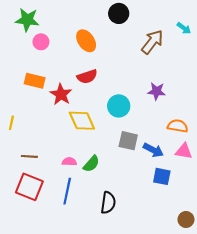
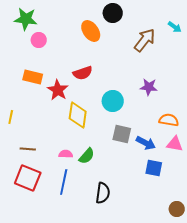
orange ellipse: (86, 41) -> (91, 31), moved
yellow diamond: (82, 121) -> (78, 115), turned 32

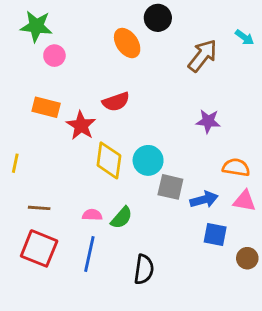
cyan circle: (113, 101) -> (148, 160), moved
blue arrow: (146, 143) -> (204, 200), turned -42
brown circle: (177, 209) -> (247, 258), moved

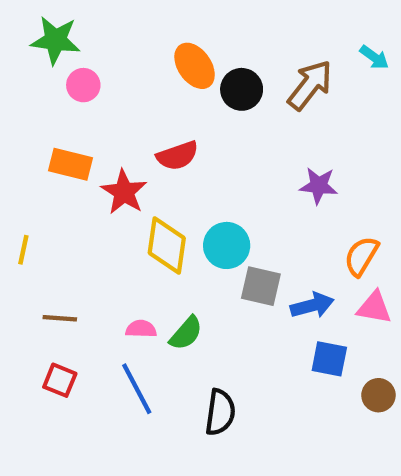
black circle: (158, 18) -> (242, 89), moved
orange semicircle: (236, 167) -> (361, 256), turned -68
red square: (39, 248) -> (60, 380), size x0.6
blue line: (89, 254) -> (137, 389), turned -40

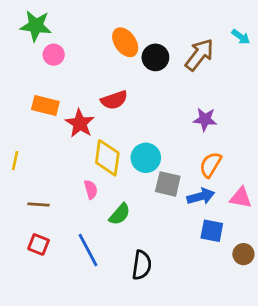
orange semicircle: (361, 256) -> (210, 165), moved
pink semicircle: (141, 329) -> (91, 189), moved, turned 72

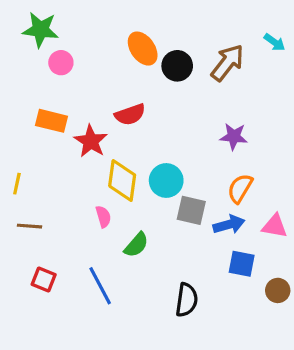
brown line: (39, 205) -> (30, 226), moved
black semicircle: (142, 265) -> (187, 300), moved

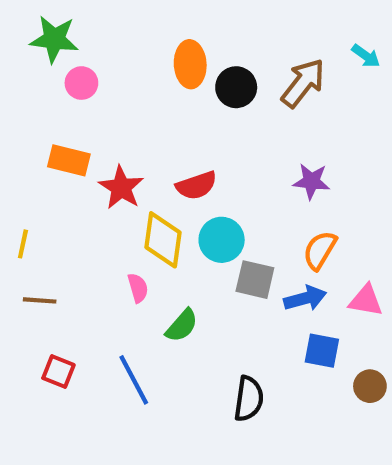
orange ellipse: (143, 49) -> (190, 64), turned 32
red semicircle: (130, 115) -> (196, 185), moved

